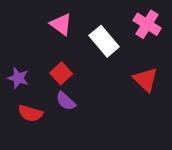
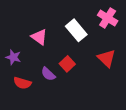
pink triangle: (61, 24) -> (39, 37), moved
red square: (61, 73) -> (67, 64), moved

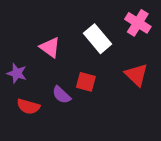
red square: (67, 64) -> (86, 82), turned -32

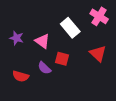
pink triangle: (50, 47) -> (42, 41), moved
purple star: (17, 73) -> (17, 38), moved

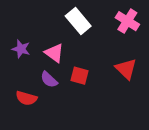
white rectangle: (70, 28) -> (78, 21), moved
purple semicircle: (44, 68) -> (49, 80), moved

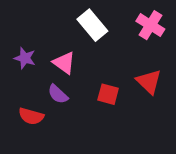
red square: (80, 76) -> (108, 94), moved

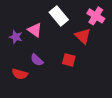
pink triangle: (64, 63) -> (35, 30), moved
red triangle: (149, 82) -> (83, 36), moved

